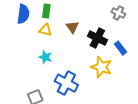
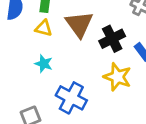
brown triangle: (72, 27) -> (79, 24), size x1.6
black cross: (97, 38) -> (112, 39), turned 36

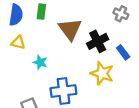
yellow triangle: (44, 28) -> (18, 42), moved
blue cross: (71, 98) -> (63, 91), turned -35

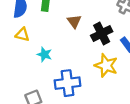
brown triangle: (70, 29) -> (74, 21), size x0.6

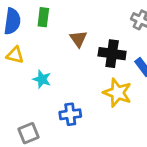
black cross: (102, 34) -> (112, 54), turned 35
blue cross: (68, 83) -> (70, 114), size x0.7

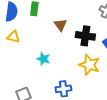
cyan star: (42, 79) -> (43, 59), moved
blue cross: (70, 114) -> (63, 89), moved

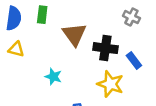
brown triangle: (60, 25) -> (74, 34), size x1.5

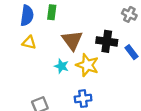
brown triangle: (74, 34) -> (72, 40), moved
yellow star: (110, 84) -> (87, 65), moved

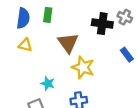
black cross: (107, 41) -> (102, 24), moved
cyan star: (61, 66) -> (48, 83), moved

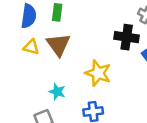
black cross: (102, 24) -> (127, 37), moved
brown triangle: (68, 43) -> (58, 45), moved

